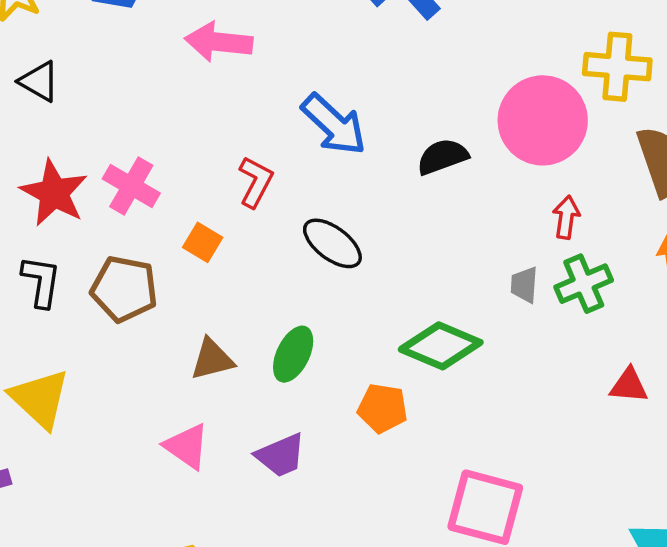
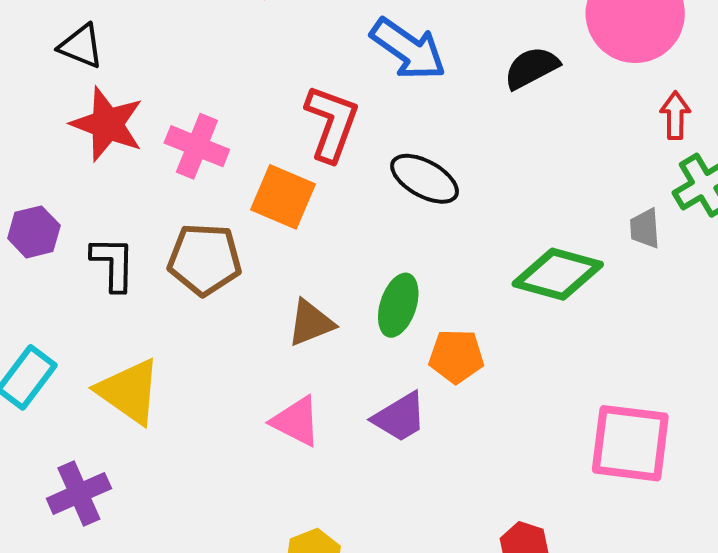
red L-shape: (256, 182) -> (332, 123), size x1.4
red star: (54, 193) -> (107, 124), moved
orange square: (203, 242) -> (283, 197), size x1.5
gray trapezoid: (524, 285) -> (645, 228), moved
orange pentagon: (382, 408) -> (456, 356), moved

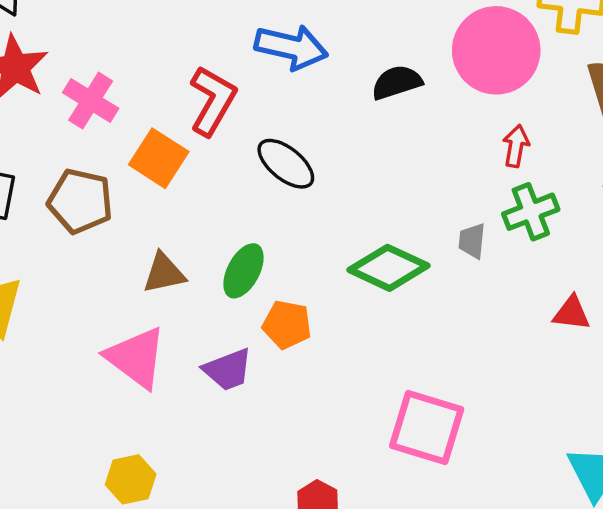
blue arrow: (408, 49) -> (291, 47), turned -32
pink triangle: (296, 421) -> (136, 358), size x1.4

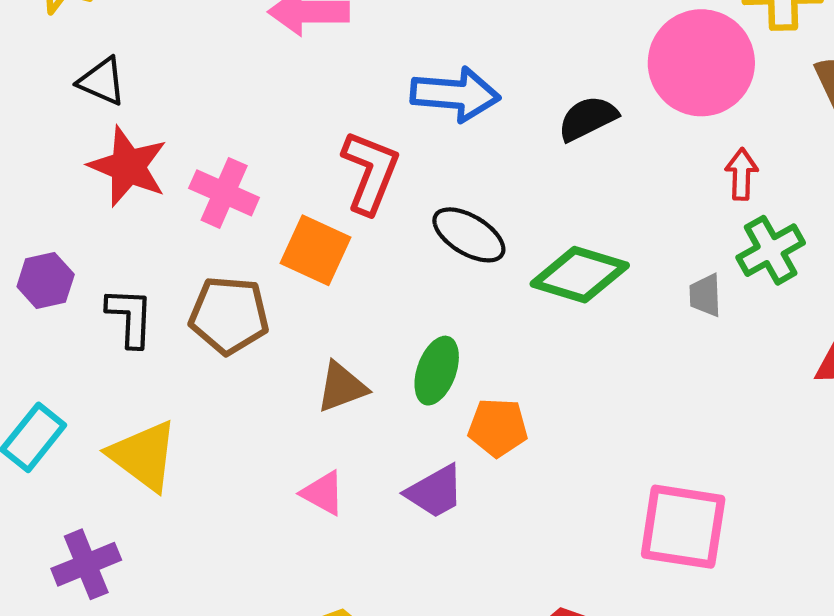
green diamond: (388, 268) -> (580, 275), moved
pink triangle: (136, 358) -> (323, 493), size x0.6

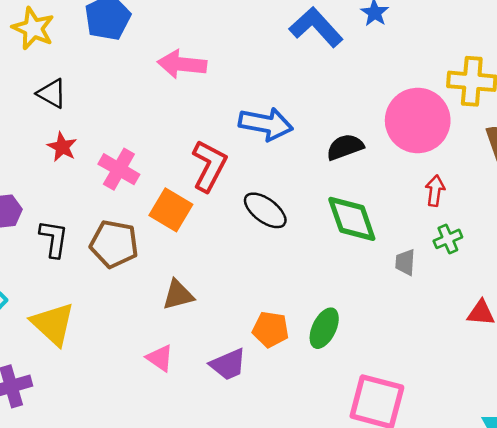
red star: (128, 166) -> (62, 147), size x0.6
green cross: (771, 250) -> (448, 239), size x0.7
green diamond: (580, 275) -> (352, 219), moved, turned 48
green ellipse: (437, 371) -> (324, 328), moved

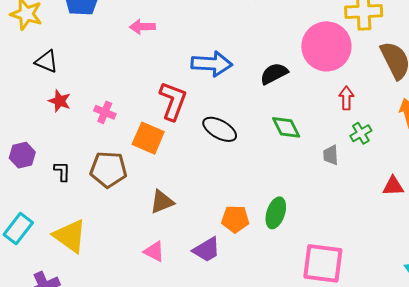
pink arrow: (182, 64) -> (142, 27), size x0.7
pink cross: (119, 169) -> (105, 112), size x0.7
green diamond: (352, 219) -> (286, 127), size x0.7
black L-shape: (54, 239) -> (62, 171), size x0.7

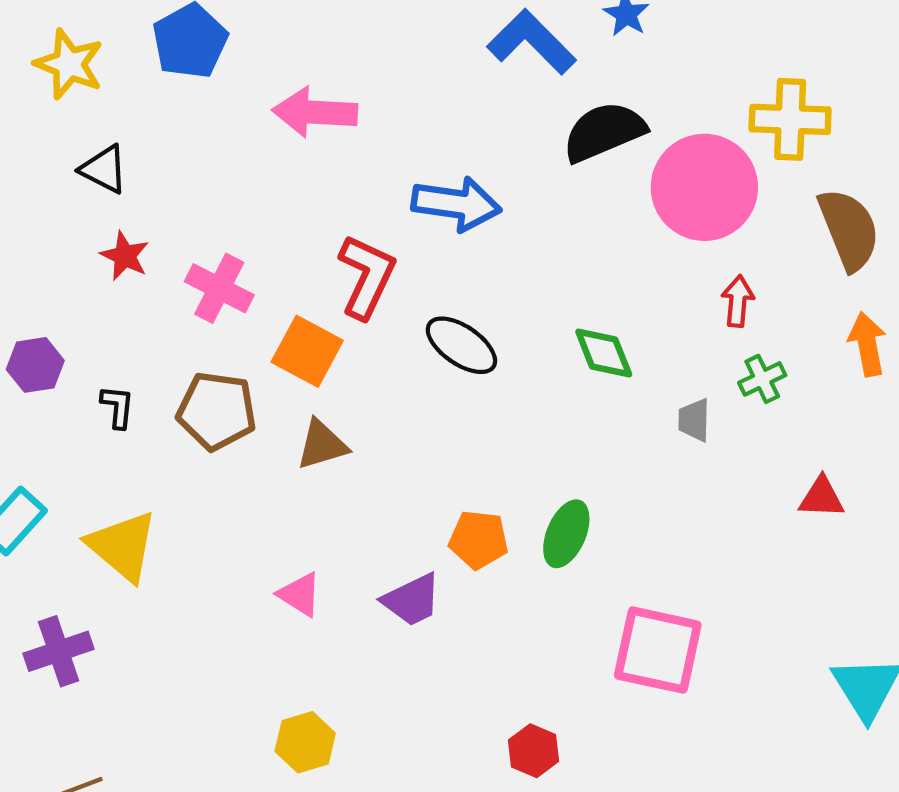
pink arrow: (142, 27) -> (315, 112), size x1.5
black semicircle: (274, 74) -> (604, 132), moved, size x1.4
pink cross: (105, 112) -> (219, 288), size x1.4
brown triangle: (162, 202) -> (322, 445), moved

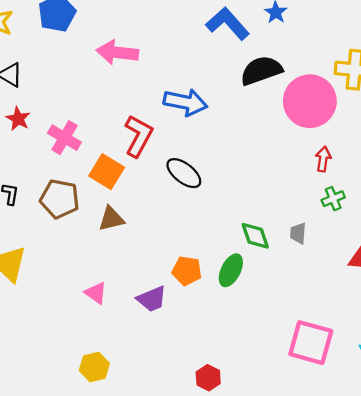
green diamond: (604, 353) -> (255, 236), moved
gray trapezoid: (694, 420) -> (298, 233), moved
pink square: (658, 650) -> (311, 343), moved

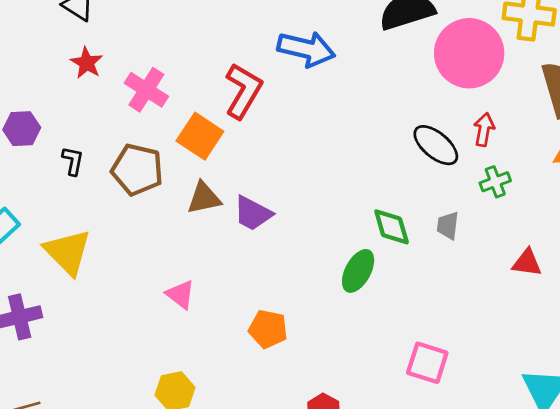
black ellipse: (184, 173) -> (436, 145), moved
orange pentagon: (187, 271) -> (268, 329), moved
purple trapezoid: (152, 299) -> (253, 213), moved, turned 48
pink square: (311, 343) -> (427, 363), moved, size x0.7

